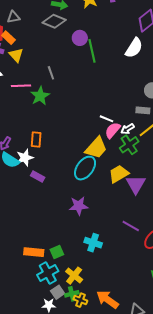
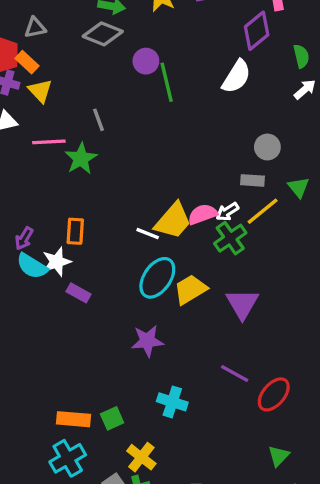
white line: (106, 119) -> (148, 234), moved
pink semicircle: (113, 130) -> (203, 214), turned 30
yellow trapezoid: (96, 148) -> (173, 221), moved
yellow trapezoid: (119, 174) -> (190, 289), moved
cyan cross: (48, 273) -> (68, 458), moved

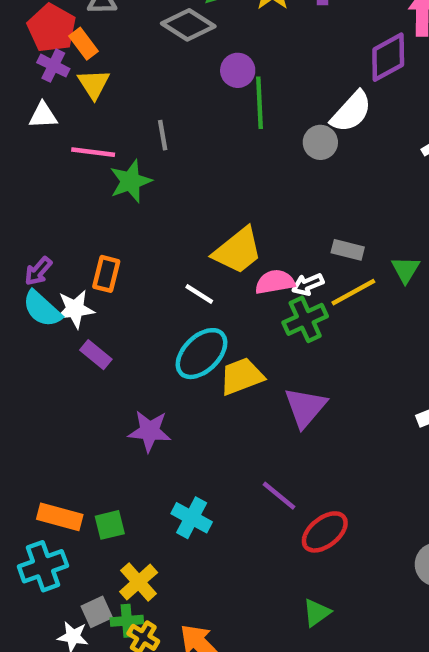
gray circle: (267, 147) -> (320, 142), moved
yellow trapezoid: (173, 221) -> (238, 251), moved
purple star: (147, 341) -> (150, 431), moved

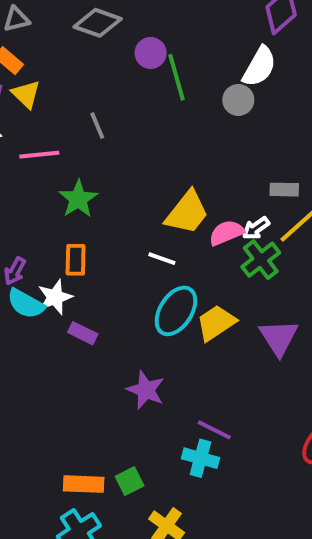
green star: (131, 181) -> (78, 199), moved
purple star: (150, 431) -> (146, 390), turned 30
purple line: (279, 496) -> (214, 430), moved

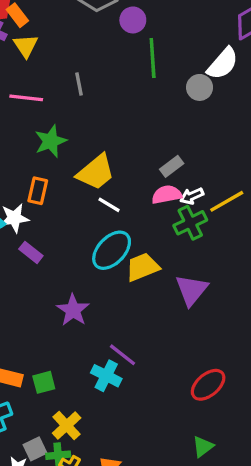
purple circle: (151, 53) -> (133, 20), moved
gray rectangle: (284, 190) -> (172, 166), moved, turned -50
yellow trapezoid: (187, 213) -> (96, 172), moved

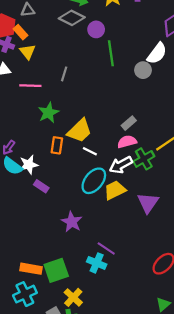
gray line: (79, 84) -> (64, 74), turned 32
orange rectangle: (38, 191) -> (57, 145), moved
white arrow: (192, 196) -> (121, 165), moved, size x1.5
green square: (44, 382) -> (56, 270), size x1.6

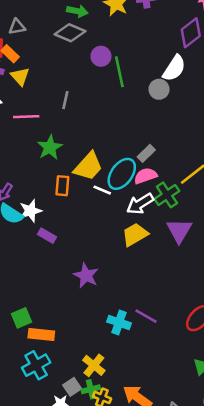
purple circle: (96, 29) -> (101, 56), moved
cyan ellipse: (94, 181) -> (122, 174), moved
purple triangle: (148, 203) -> (179, 231), moved
purple line: (106, 248) -> (146, 316), moved
green square: (56, 270) -> (21, 318), moved, size x0.7

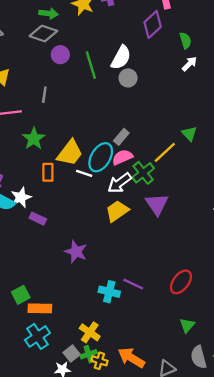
purple circle: (101, 56) -> (60, 55), moved
white semicircle: (174, 68) -> (121, 58), moved

